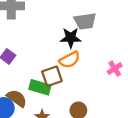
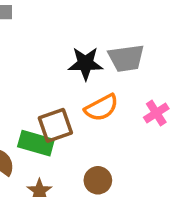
gray trapezoid: (85, 21) -> (126, 58), moved
orange semicircle: (70, 60) -> (101, 108), moved

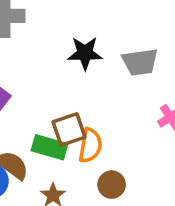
black star: (85, 63) -> (85, 53), moved
orange semicircle: (101, 108) -> (90, 146), moved, turned -52

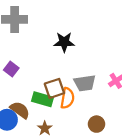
gray trapezoid: (140, 62) -> (85, 83), moved
brown circle: (112, 185) -> (97, 124), moved

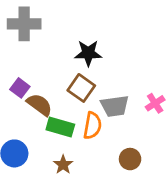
brown square: (54, 88) -> (81, 88), moved, turned -36
brown semicircle: (20, 110) -> (39, 105), moved

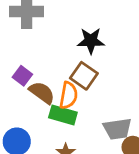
gray trapezoid: (115, 106) -> (117, 129), moved
orange semicircle: (92, 126) -> (68, 95), moved

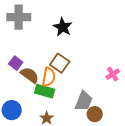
black star: (91, 41) -> (63, 27), moved, turned 30
gray trapezoid: (117, 129) -> (84, 101), turned -60

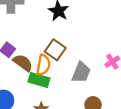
gray trapezoid: (84, 101) -> (81, 72), moved

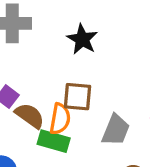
brown square: (55, 50) -> (77, 97), turned -30

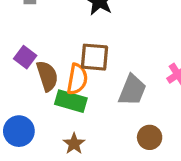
brown semicircle: (30, 116) -> (47, 76), turned 36

